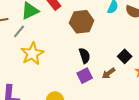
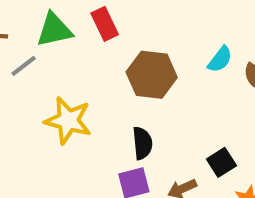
yellow star: (32, 54) -> (68, 121), moved, turned 30

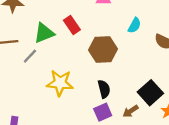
cyan semicircle: (220, 59) -> (134, 25), moved
black square: (221, 162) -> (150, 93), size x1.5

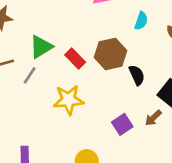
red rectangle: (72, 25) -> (75, 59), moved
black semicircle: (104, 89) -> (137, 75), moved

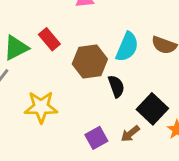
cyan semicircle: (141, 21) -> (127, 47), moved, size x1.5
red rectangle: (75, 59) -> (49, 39), moved

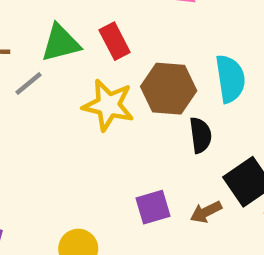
cyan semicircle: (127, 47) -> (230, 79), turned -44
yellow star: (41, 107) -> (108, 105), moved

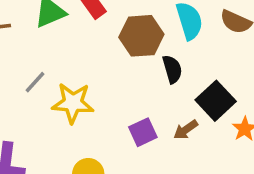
gray line: (28, 83) -> (35, 82), moved
yellow star: (108, 105) -> (73, 103), moved

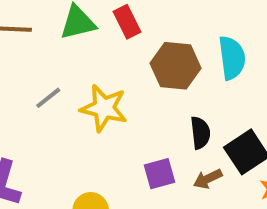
black semicircle: (172, 69) -> (200, 133), moved
yellow star: (73, 103) -> (104, 108), moved

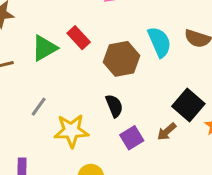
yellow star: (104, 108) -> (71, 131), moved
black semicircle: (200, 133) -> (114, 106), moved

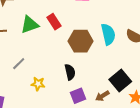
yellow star: (71, 131) -> (38, 84), size x0.6

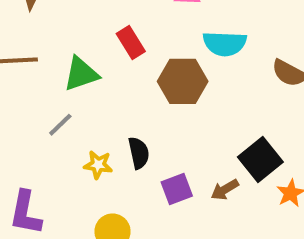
green triangle: (30, 25) -> (81, 74), moved
cyan semicircle: (108, 34) -> (225, 44), moved, turned 105
black semicircle: (70, 72) -> (139, 153), moved

